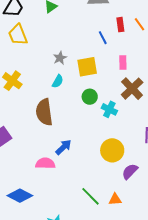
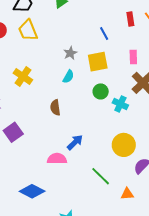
blue line: (103, 38) -> (104, 34), moved
brown semicircle: (44, 112) -> (55, 108), size x0.6
green line: (90, 196) -> (101, 176), moved

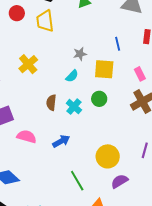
pink rectangle: (133, 57) -> (140, 74), turned -40
cyan cross: (120, 104) -> (74, 107), moved
pink semicircle: (57, 159) -> (27, 137), moved

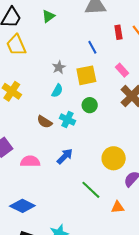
brown semicircle: (51, 103) -> (45, 122), turned -49

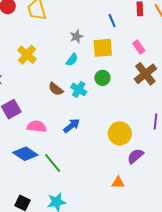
green line: (91, 190) -> (53, 163), moved
blue diamond: (22, 206) -> (25, 154), moved

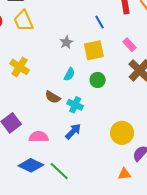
cyan semicircle: (72, 60) -> (69, 74), moved
cyan cross: (79, 89) -> (75, 105), moved
orange triangle: (118, 183) -> (124, 174), moved

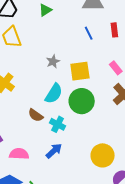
blue line: (100, 22) -> (89, 33), moved
cyan semicircle: (69, 74) -> (54, 94), size x1.5
green circle: (98, 80) -> (82, 101), size x1.6

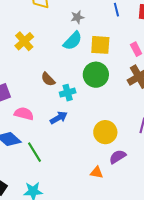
gray star: (53, 61) -> (77, 17), moved
cyan semicircle: (54, 94) -> (73, 41), moved
cyan cross: (58, 124) -> (68, 93), turned 35

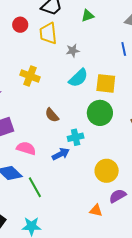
gray star: (77, 17) -> (73, 51), moved
yellow cross: (24, 41) -> (30, 76), turned -30
cyan cross: (68, 93) -> (76, 137), moved

